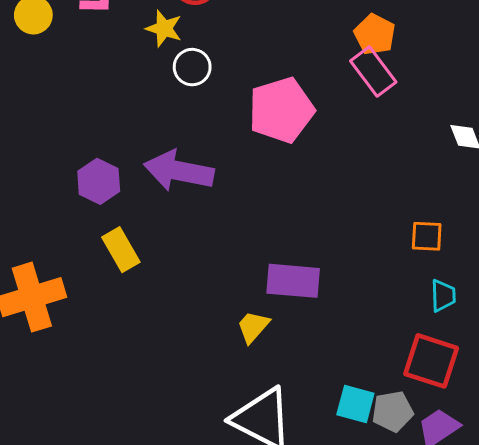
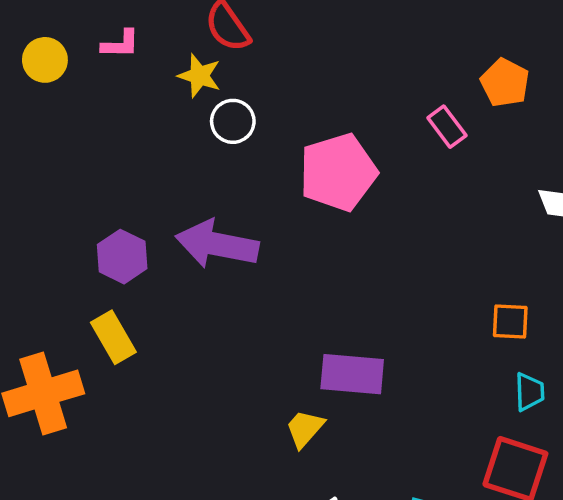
orange pentagon: (375, 34) -> (505, 83), moved
pink rectangle: (373, 71) -> (447, 127), size x0.7
yellow rectangle: (121, 250) -> (113, 337), moved

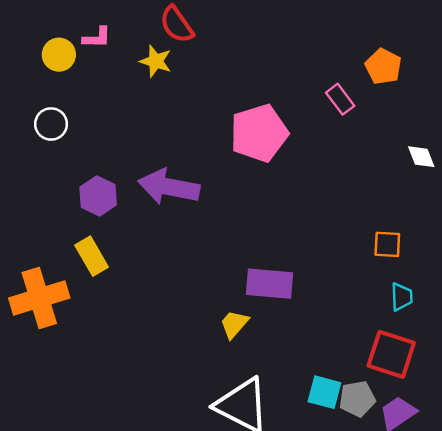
yellow circle: (45, 60) -> (59, 55), moved
white circle: (233, 121) -> (51, 124), moved

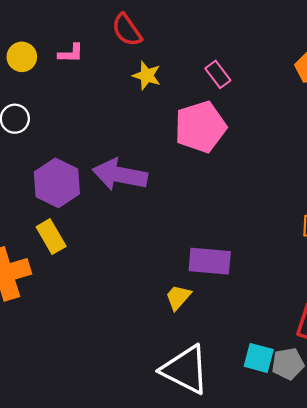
pink L-shape: (97, 38) -> (71, 53), moved
yellow star: (156, 61) -> (147, 76), moved
pink rectangle: (340, 99) -> (218, 74), moved
purple hexagon: (98, 196) -> (57, 183), size x1.4

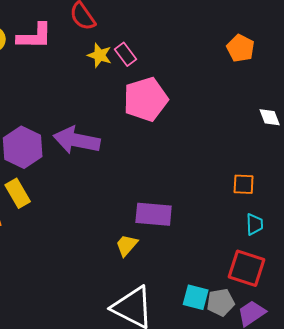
pink L-shape: (71, 53) -> (35, 36), size x1.6
pink rectangle: (218, 74) -> (126, 54), moved

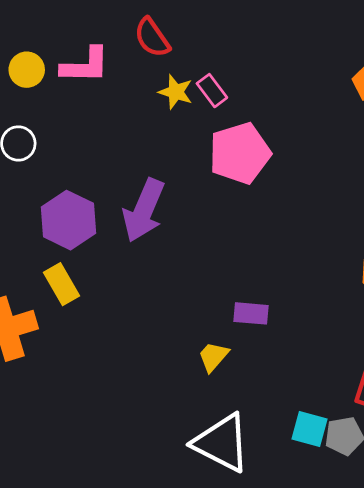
purple arrow: (77, 140) -> (144, 210), turned -78
purple rectangle: (154, 214) -> (251, 313), size x0.7

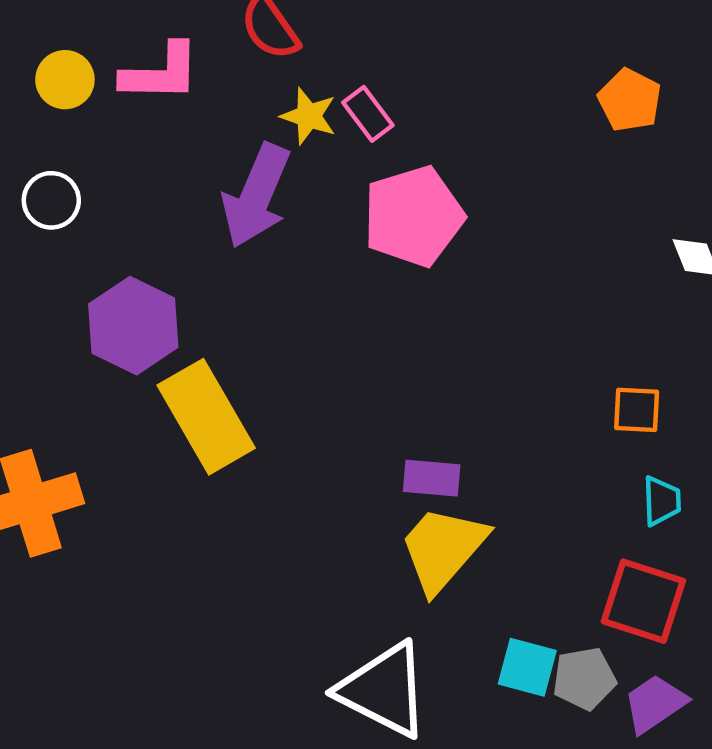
purple arrow: (144, 210) -> (256, 196), moved
yellow rectangle: (62, 284) -> (206, 417), moved, size x1.6
yellow trapezoid: (213, 357) -> (443, 549), moved, size x1.8

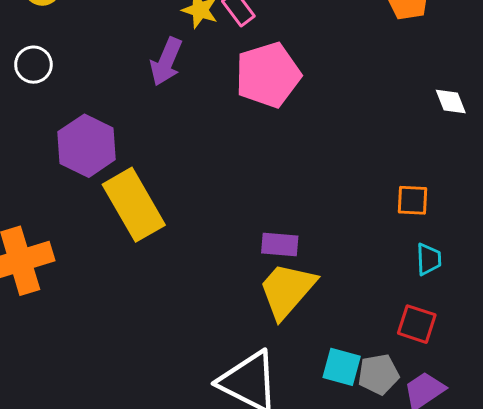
purple arrow: (256, 196) -> (166, 62), size x0.7
red square: (643, 601) -> (417, 324), size x0.7

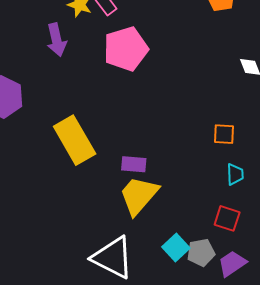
purple arrow: (166, 62) -> (56, 40), turned -36
yellow rectangle: (134, 205) -> (75, 140), moved
cyan square: (342, 367) -> (176, 248), turned 32

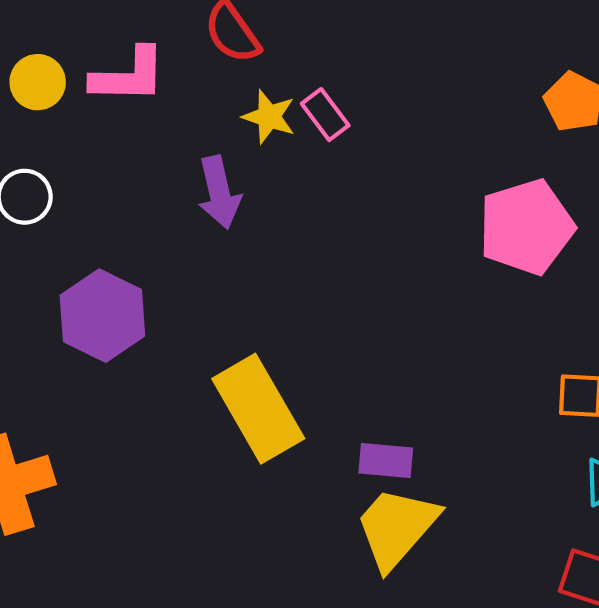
pink pentagon: (126, 49) -> (526, 227), moved

